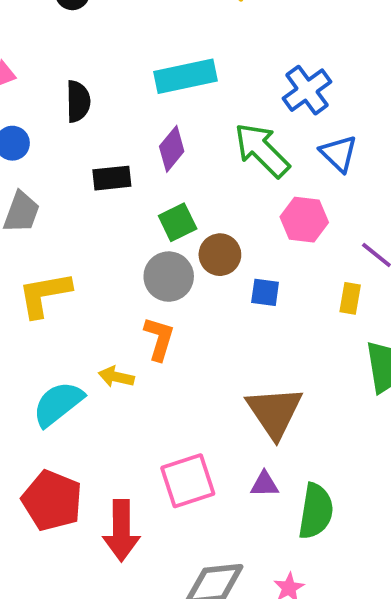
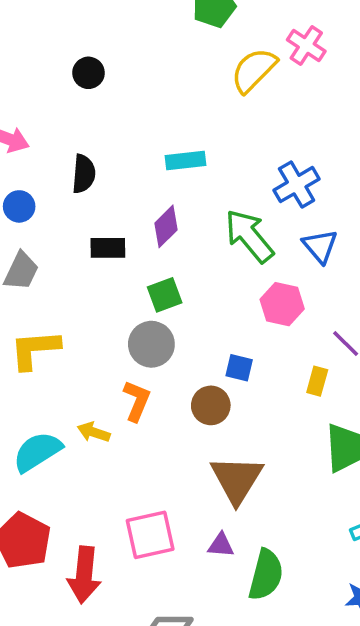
cyan rectangle: (186, 76) -> (185, 161), size x0.7
brown circle: (220, 255) -> (211, 405), moved

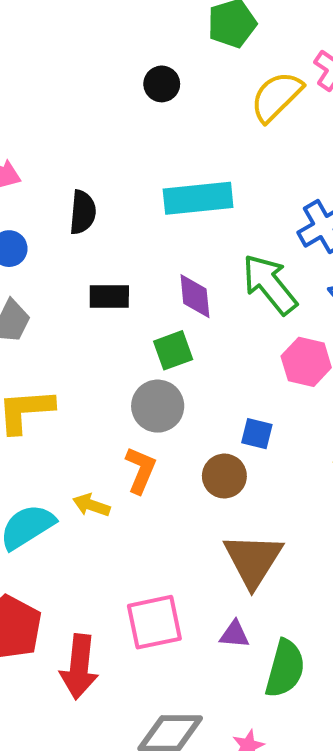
black circle: (89, 73) -> (162, 84), moved
cyan rectangle: (185, 161) -> (198, 198), size x1.5
purple diamond: (166, 226) -> (195, 296), moved, turned -51

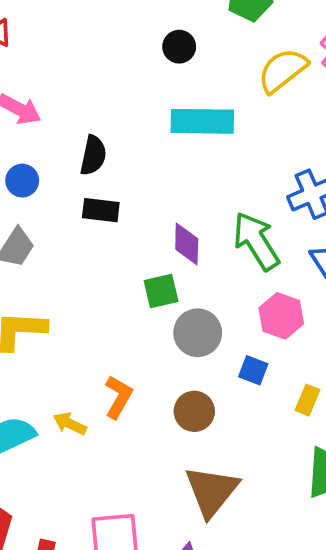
cyan rectangle: (198, 198) -> (202, 121), moved
black rectangle: (109, 296) -> (101, 210), moved
gray circle: (158, 406) -> (198, 333), moved
blue square: (257, 434) -> (253, 370), moved

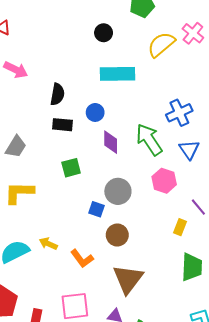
blue circle: (22, 181) -> (95, 112), moved
green square: (161, 291) -> (71, 168), moved
blue square: (253, 370) -> (96, 209), moved
orange L-shape: (118, 397) -> (82, 259), moved, turned 115

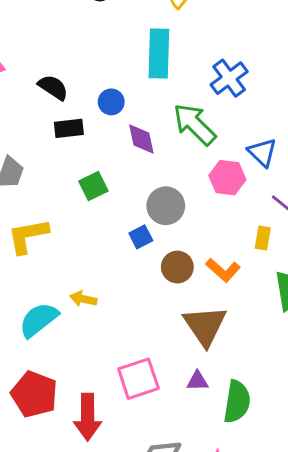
cyan rectangle: (117, 74) -> (159, 53), moved, turned -76
black semicircle: (57, 94) -> (53, 87), turned -55
blue triangle: (189, 150) -> (262, 152), moved
blue square: (96, 209) -> (141, 237), turned -35
orange L-shape: (82, 259) -> (223, 270), moved

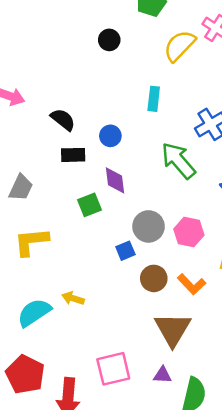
cyan rectangle: (159, 53) -> (154, 99), size x0.6
purple diamond: (141, 139) -> (115, 180), moved
pink hexagon: (227, 178) -> (189, 232), moved

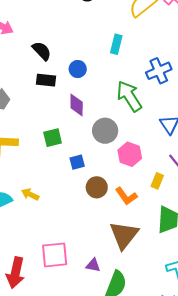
green square: (89, 205) -> (53, 138), moved
gray circle: (149, 226) -> (105, 131), moved
brown triangle: (173, 329) -> (124, 235), moved

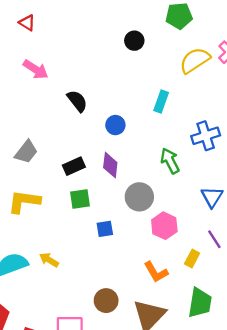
black rectangle: (46, 80) -> (74, 166), moved, turned -36
green arrow: (129, 96) -> (170, 161), size x0.7
brown circle: (97, 187) -> (106, 301), moved

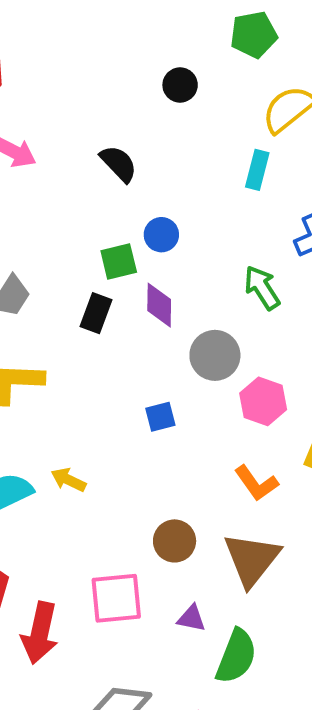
black semicircle: (77, 101) -> (119, 164), moved
cyan rectangle: (161, 102) -> (257, 170), moved
black rectangle: (74, 166) -> (96, 313), turned -40
green square: (80, 199) -> (119, 262), moved

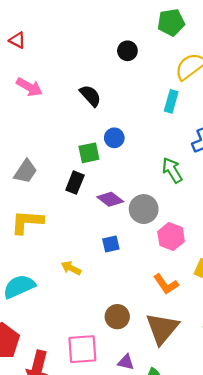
purple diamond: (159, 305) -> (110, 199), moved, turned -55
yellow arrow: (68, 480) -> (71, 268), moved

